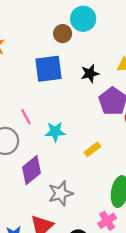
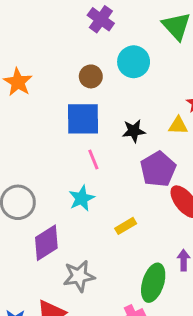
brown circle: (63, 34) -> (91, 76), moved
pink line: (26, 117) -> (93, 159), moved
cyan star: (55, 132) -> (82, 198), turned -30

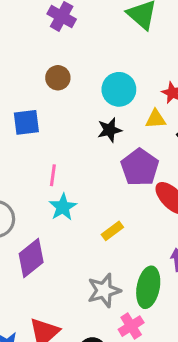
cyan circle: (134, 62) -> (119, 89), moved
blue square: (83, 119) -> (26, 122), moved, size x0.7
pink line: (93, 159) -> (53, 175), moved, turned 36
gray star: (79, 276) -> (104, 290), moved

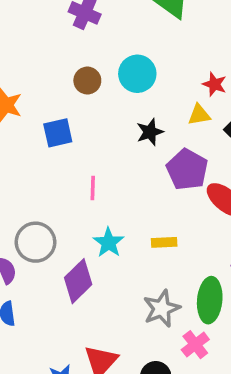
cyan circle: (119, 89) -> (137, 74), moved
cyan star: (63, 207) -> (109, 243), moved
yellow rectangle: (112, 231) -> (164, 242), turned 40

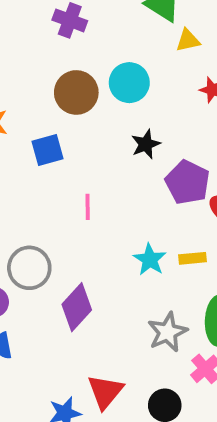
brown circle: (87, 81) -> (76, 92), size x1.5
yellow triangle: (199, 115) -> (188, 40), moved
yellow rectangle: (164, 242) -> (193, 258), moved
cyan star: (109, 243) -> (150, 259), moved

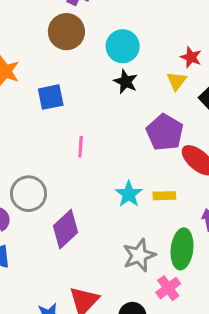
yellow triangle: (188, 40) -> (177, 81), moved, turned -45
brown circle: (76, 92) -> (66, 32), moved
black star: (146, 144) -> (126, 82), moved, turned -30

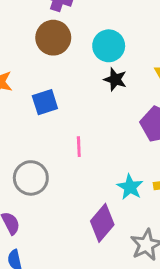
gray circle: (29, 194) -> (31, 178), moved
purple diamond: (65, 229) -> (102, 223), moved

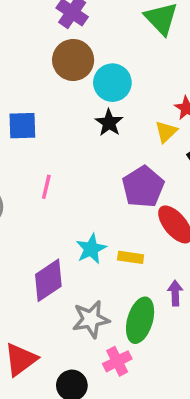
brown circle: (53, 38) -> (73, 60), moved

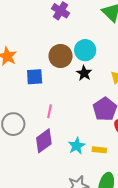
brown circle: (73, 60) -> (61, 56), moved
purple diamond: (48, 280) -> (44, 141), moved

